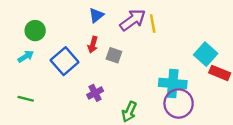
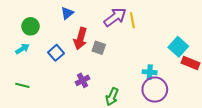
blue triangle: (96, 15) -> (67, 13), moved
red arrow: (93, 45) -> (80, 39), size x1.5
blue square: (65, 61) -> (56, 53), size x0.7
cyan cross: (173, 83) -> (150, 72), size x0.6

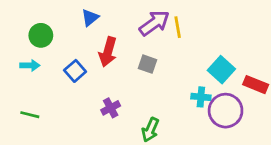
cyan square: (178, 47) -> (221, 70), moved
gray square: (99, 48) -> (148, 64), moved
cyan arrow: (22, 49) -> (30, 65), turned 32
purple circle: (155, 90) -> (226, 111), moved

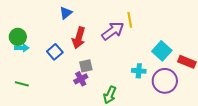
purple arrow: (154, 23) -> (113, 31), moved
green circle: (41, 35) -> (18, 37), moved
gray square: (148, 64) -> (86, 66), moved, turned -32
cyan cross: (201, 97) -> (139, 71), moved

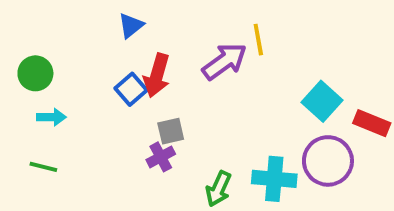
cyan arrow: (22, 48) -> (51, 117), moved
blue square: (55, 52) -> (131, 89), moved
cyan cross: (139, 71) -> (274, 179), moved, size x1.5

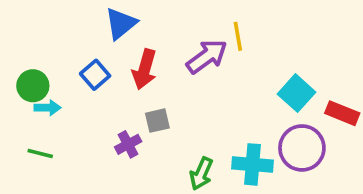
blue triangle: (131, 26) -> (121, 24), size x1.4
green circle: (35, 73) -> (33, 86), moved
blue square: (131, 89) -> (95, 75), moved
purple cross: (161, 157) -> (128, 144), moved

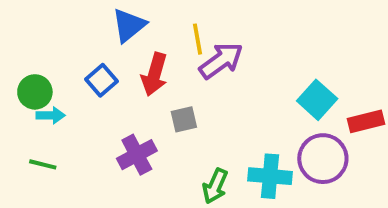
yellow line: (238, 36) -> (198, 39), moved
red rectangle: (342, 113) -> (366, 121), turned -36
gray square: (157, 121) -> (184, 119), moved
purple cross: (128, 144) -> (137, 155), size x1.4

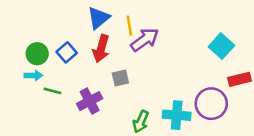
blue triangle: (129, 25) -> (99, 18), moved
green circle: (35, 92) -> (37, 54), moved
cyan square: (317, 100) -> (221, 46), moved
green line: (43, 164) -> (52, 91), moved

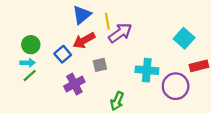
red arrow: (101, 49) -> (84, 40), turned 45
blue square: (67, 52) -> (63, 54), moved
green line: (52, 91) -> (30, 76), moved, turned -56
cyan cross: (177, 115) -> (147, 70), moved

